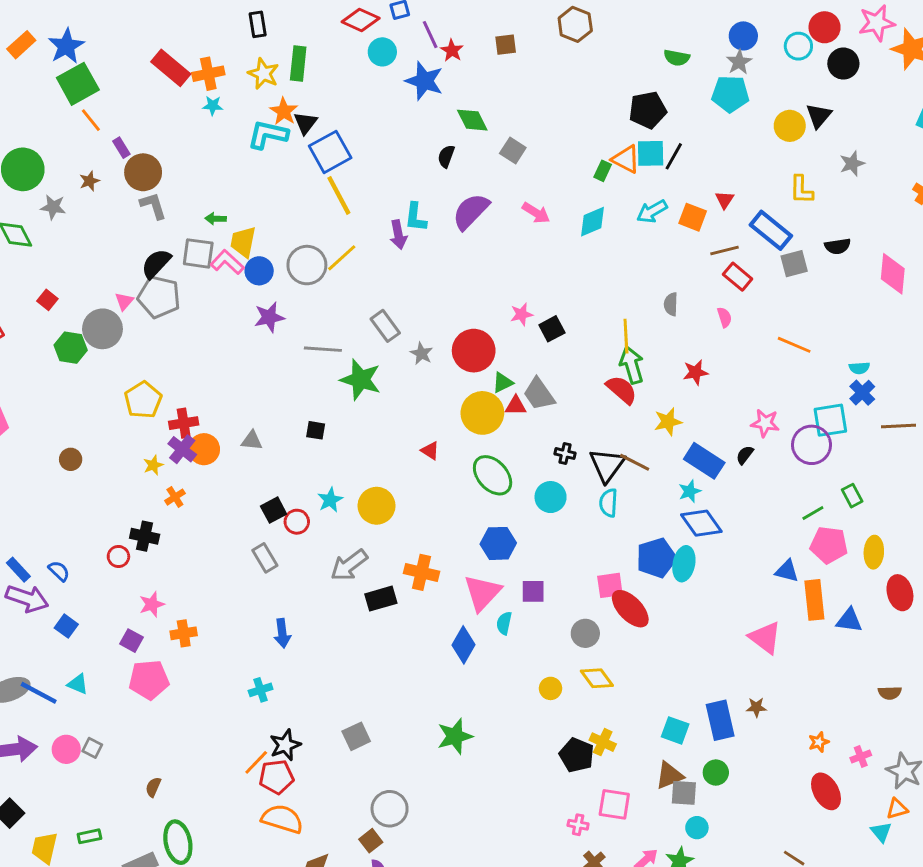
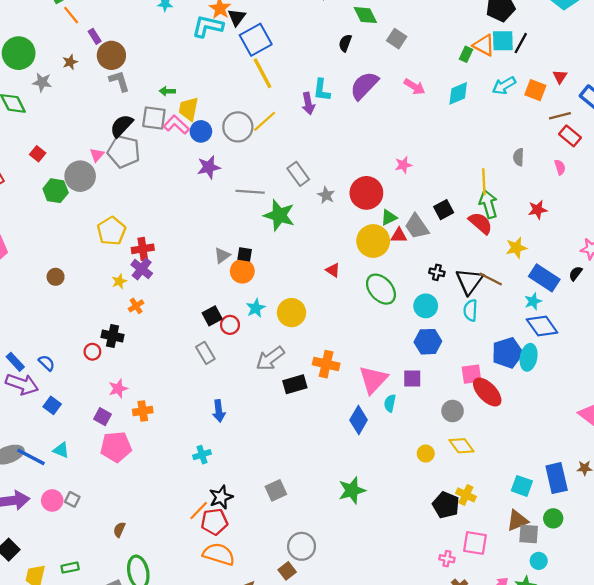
black square: (552, 329) -> (444, 210), moved
gray triangle: (252, 440) -> (222, 256), moved, turned -42
orange circle: (204, 449) -> (242, 271), moved
blue hexagon: (498, 543) -> (428, 342), moved

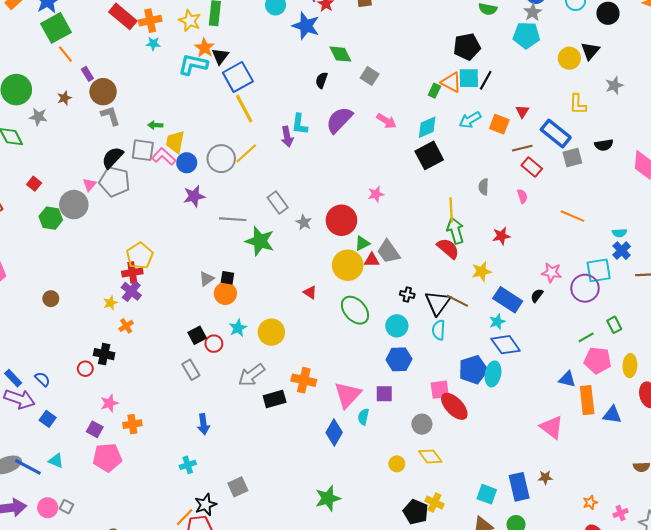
black square: (444, 210) -> (429, 155), moved, size x1.5
yellow pentagon: (111, 231) -> (140, 256), moved
gray square: (276, 490) -> (238, 487), moved

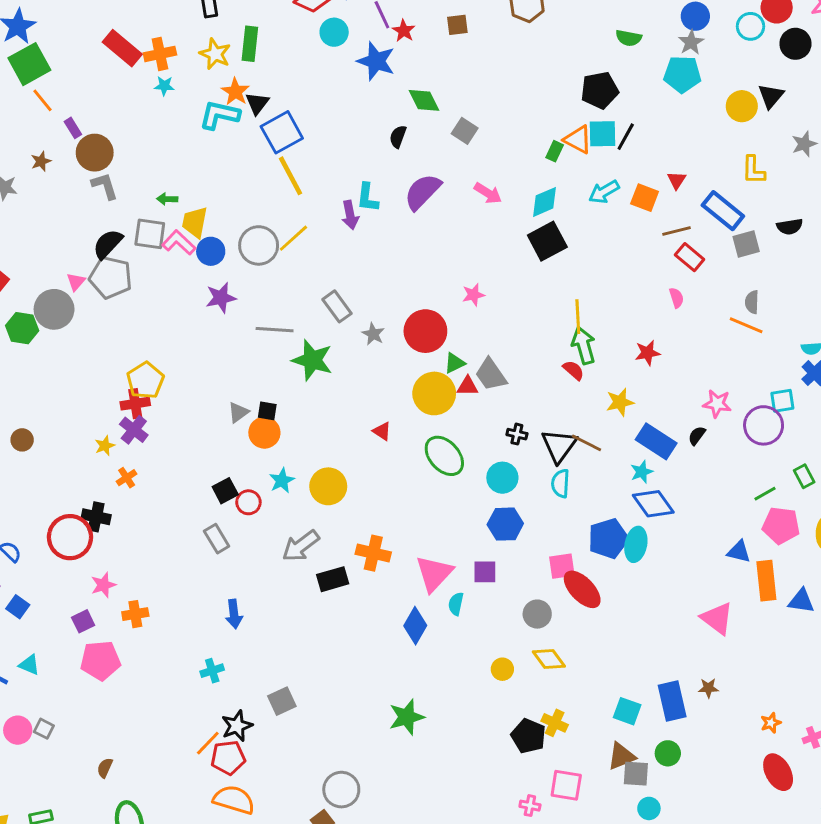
gray semicircle: (484, 187) -> (752, 302), moved
red semicircle: (448, 248) -> (573, 370), size x0.7
cyan square: (599, 270) -> (782, 401), size x0.7
red circle: (85, 369) -> (70, 537), size x2.0
purple square: (95, 429) -> (83, 621), turned 35

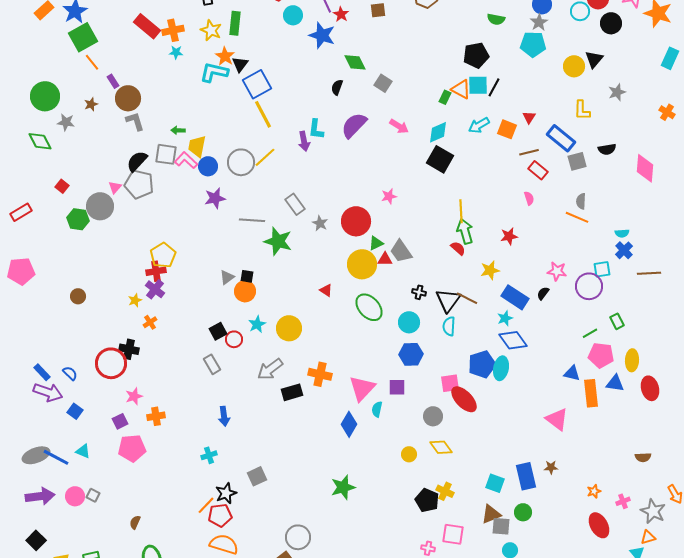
black square: (547, 241) -> (440, 159), turned -32
blue triangle: (801, 601) -> (615, 383), moved

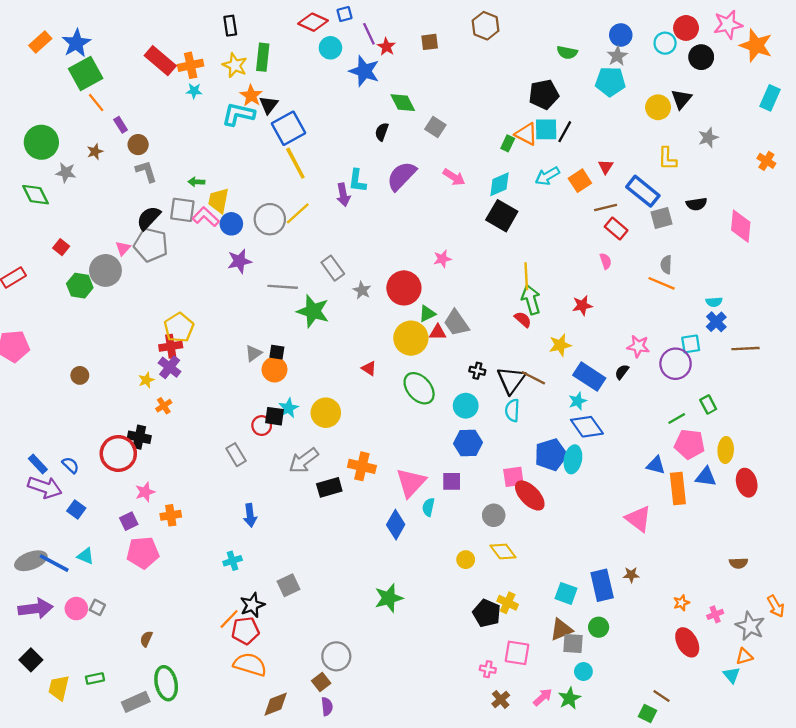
brown circle: (128, 98) -> (138, 145), size x0.7
orange square: (507, 129) -> (580, 181), turned 36
black square: (218, 331) -> (274, 416), moved, turned 36

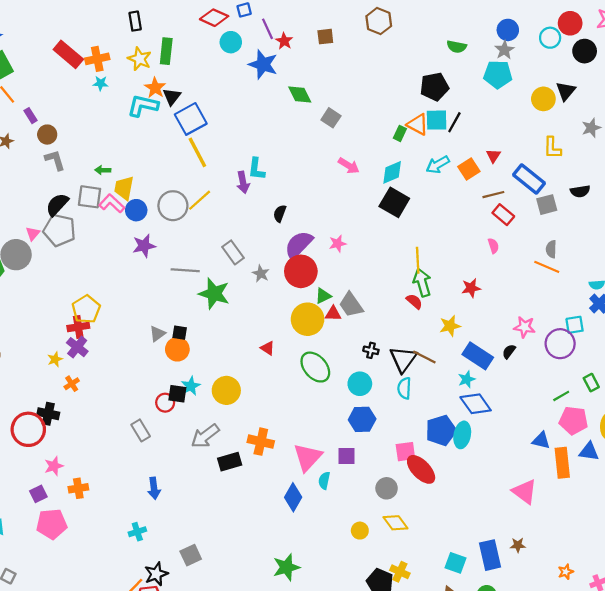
black semicircle: (382, 132) -> (280, 214), moved
purple semicircle: (402, 176) -> (299, 245), moved

